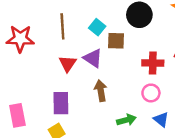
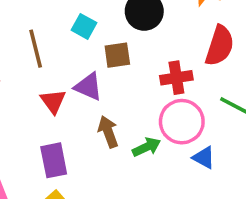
cyan square: (97, 27) -> (84, 26), moved
pink circle: (151, 93) -> (182, 122), size x1.6
green arrow: (126, 120) -> (146, 147), moved

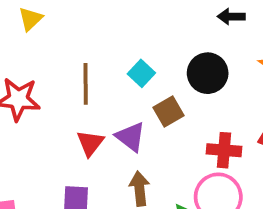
brown square: (117, 55) -> (169, 112), turned -36

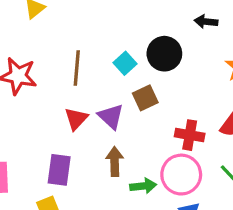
black circle: (208, 73) -> (164, 54), moved

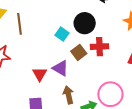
brown line: (77, 68) -> (20, 24), moved
red cross: (190, 135) -> (100, 47), moved

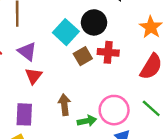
cyan square: (62, 34) -> (66, 32), size x1.5
purple triangle: (60, 68) -> (27, 51), moved

